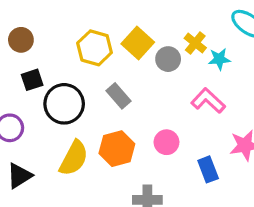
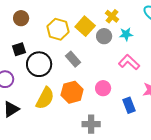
brown circle: (21, 40) -> (21, 18), moved
yellow cross: (195, 43) -> (112, 16), moved
cyan star: (219, 59) -> (126, 34), moved

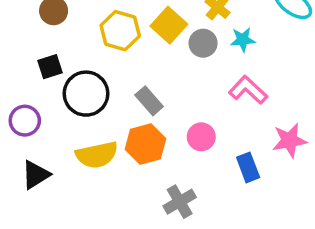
gray rectangle: (73, 59) -> (149, 101), moved
yellow semicircle: (45, 98) -> (97, 155), turned 50
gray cross: (91, 124) -> (180, 202), turned -30

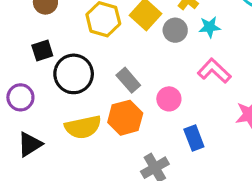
pink circle: (201, 137) -> (169, 99), moved
blue rectangle: (248, 167) -> (194, 138), moved

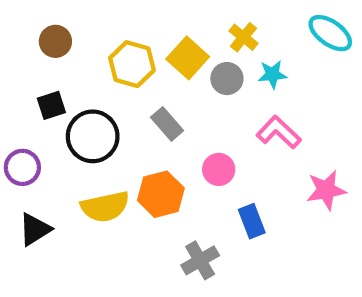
gray rectangle: (128, 80) -> (167, 124), moved

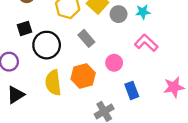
pink star: (326, 190) -> (174, 87), moved
yellow semicircle: (105, 207) -> (53, 83), turned 95

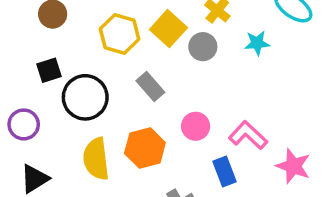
cyan star: (143, 12) -> (257, 43), moved
pink L-shape: (146, 43) -> (248, 135), moved
pink star: (174, 87) -> (293, 166), turned 30

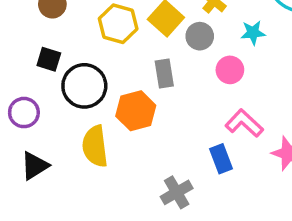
black square: (49, 70) -> (49, 59), turned 35
gray rectangle: (150, 86) -> (164, 73), moved, turned 32
pink circle: (196, 126) -> (230, 70), moved
orange hexagon: (145, 148) -> (136, 111), moved

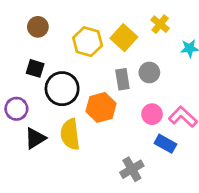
gray circle: (200, 36) -> (149, 73), moved
pink circle: (230, 70) -> (152, 114), moved
blue rectangle: (221, 159) -> (165, 144), turned -40
black triangle: (35, 166) -> (35, 138), moved

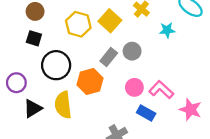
black square: (35, 68) -> (34, 38), moved
gray rectangle: (122, 79) -> (109, 57), turned 48

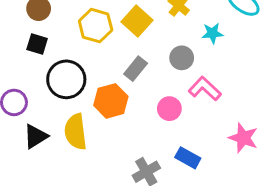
gray circle: (132, 51) -> (182, 58), moved
pink L-shape: (161, 90) -> (205, 89), moved
blue rectangle: (146, 113) -> (188, 158), moved

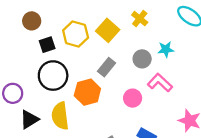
cyan star: (212, 33) -> (166, 49), moved
black square: (37, 44) -> (47, 45), moved, turned -35

